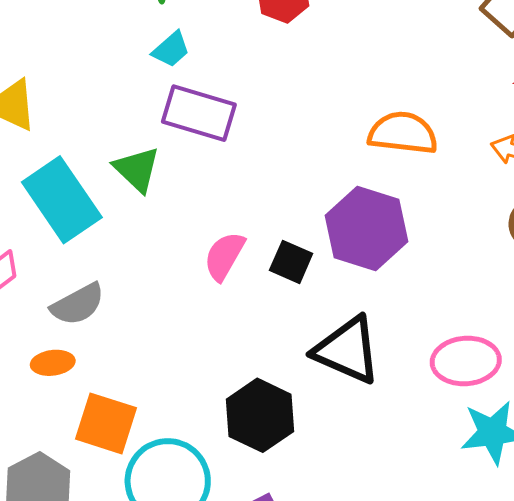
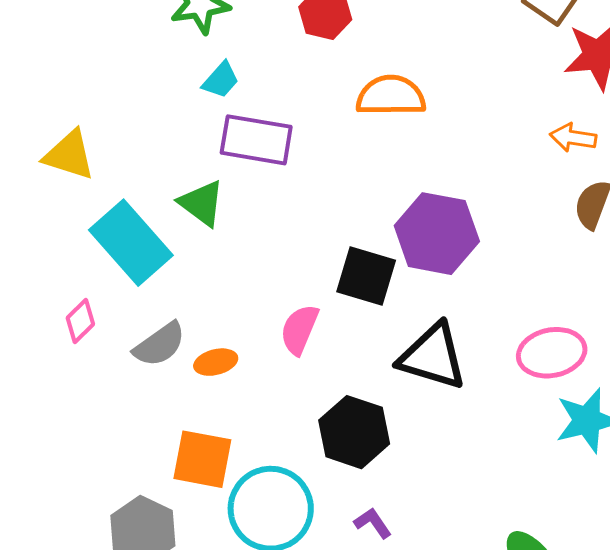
orange semicircle: (403, 133) -> (391, 96), moved
pink semicircle: (224, 256) -> (299, 329), moved
black square: (291, 262) -> (366, 276), size x1.4
orange ellipse: (53, 363) -> (216, 362), moved

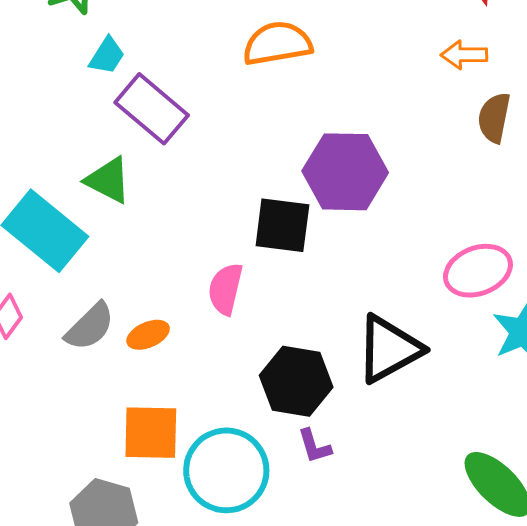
purple rectangle: (256, 140) -> (152, 109), turned 40
black triangle: (433, 357) -> (389, 349), moved, turned -36
purple L-shape: (373, 523) -> (314, 446), moved, turned -153

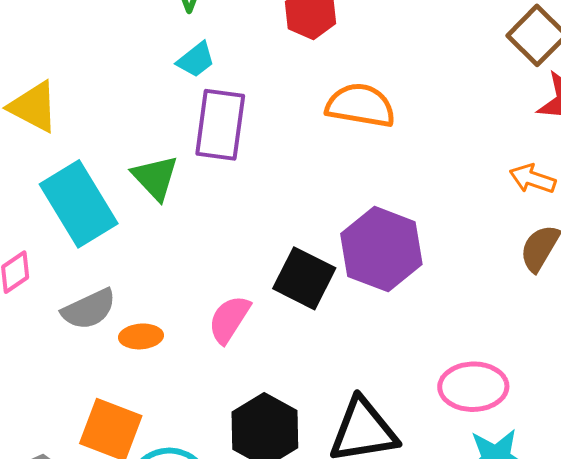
purple rectangle: (152, 109) -> (220, 125), turned 38

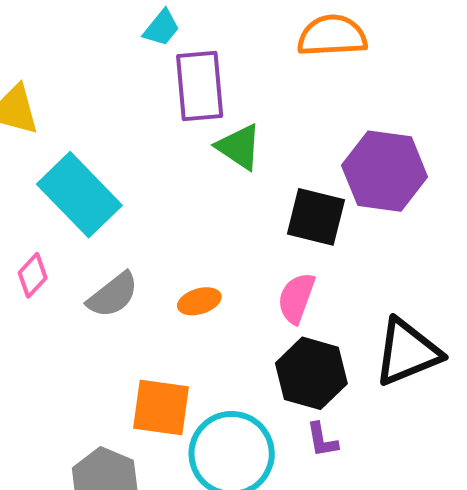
green triangle: (155, 178) -> (239, 147), moved
pink semicircle: (229, 319) -> (296, 298), moved
orange ellipse: (141, 336) -> (199, 301), moved

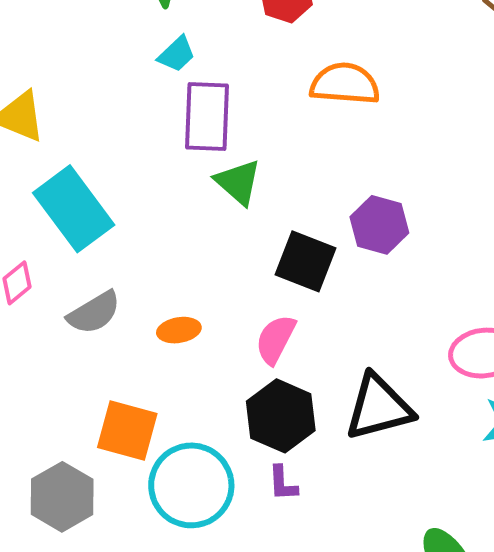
purple hexagon: (385, 171) -> (379, 225), size x0.7

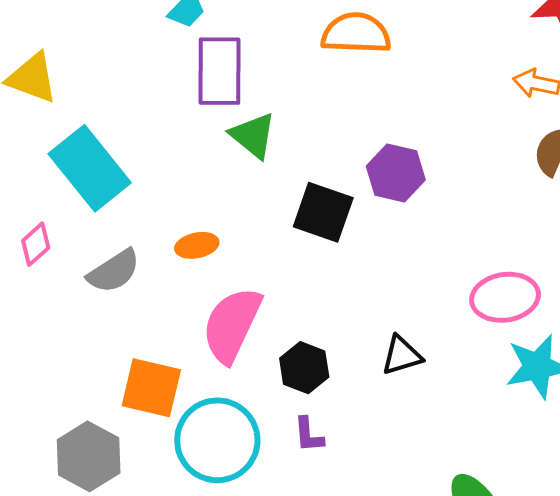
orange ellipse: (179, 330) -> (197, 245), moved
pink semicircle: (275, 339) -> (232, 325), moved, size x1.5
black triangle: (379, 407) -> (402, 355), size x0.6
black hexagon: (281, 416) -> (304, 368), size x0.7

